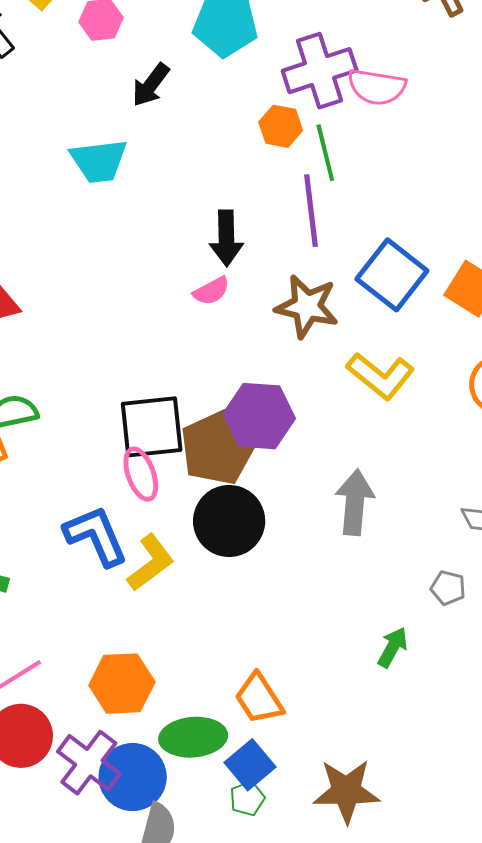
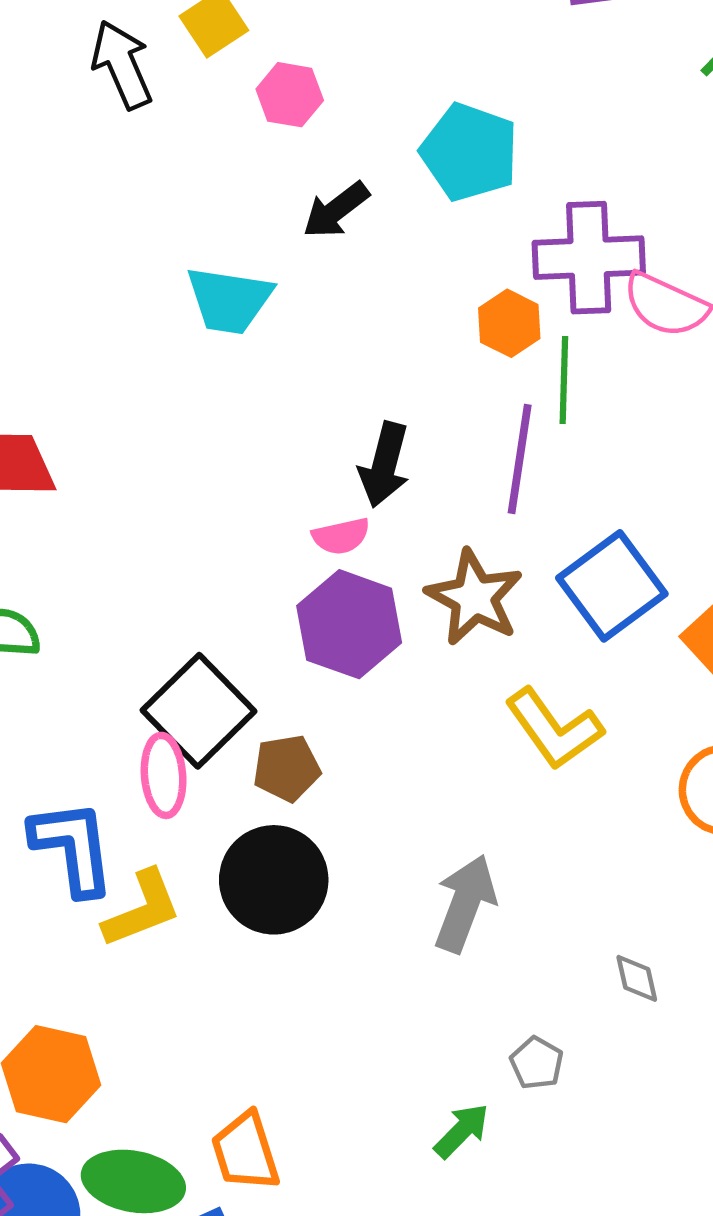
purple hexagon: (259, 416) -> (349, 624), moved
black square: (152, 427) -> (199, 711), turned 36
brown pentagon: (218, 448) -> (287, 768), size x0.6
gray pentagon: (448, 588) -> (537, 1063), moved

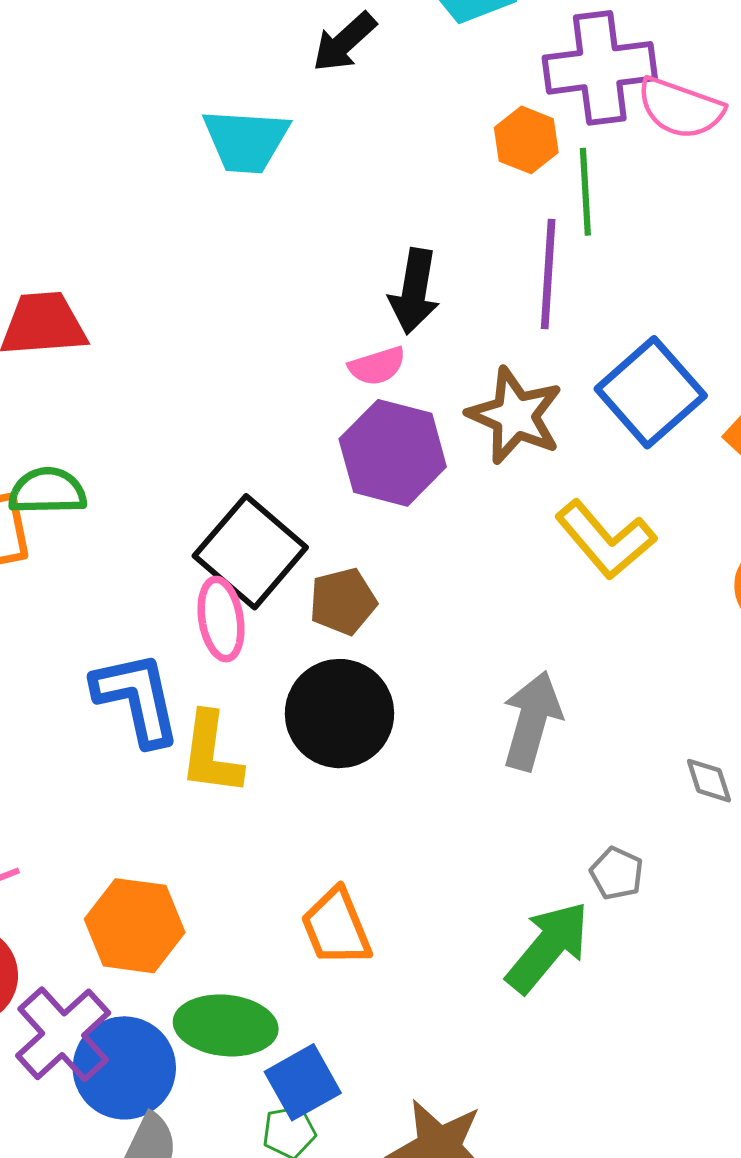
yellow L-shape: (142, 909) -> (211, 754), turned 124
green arrow: (462, 1131) -> (548, 947), size x1.6
orange trapezoid: (245, 1152) -> (336, 927), moved

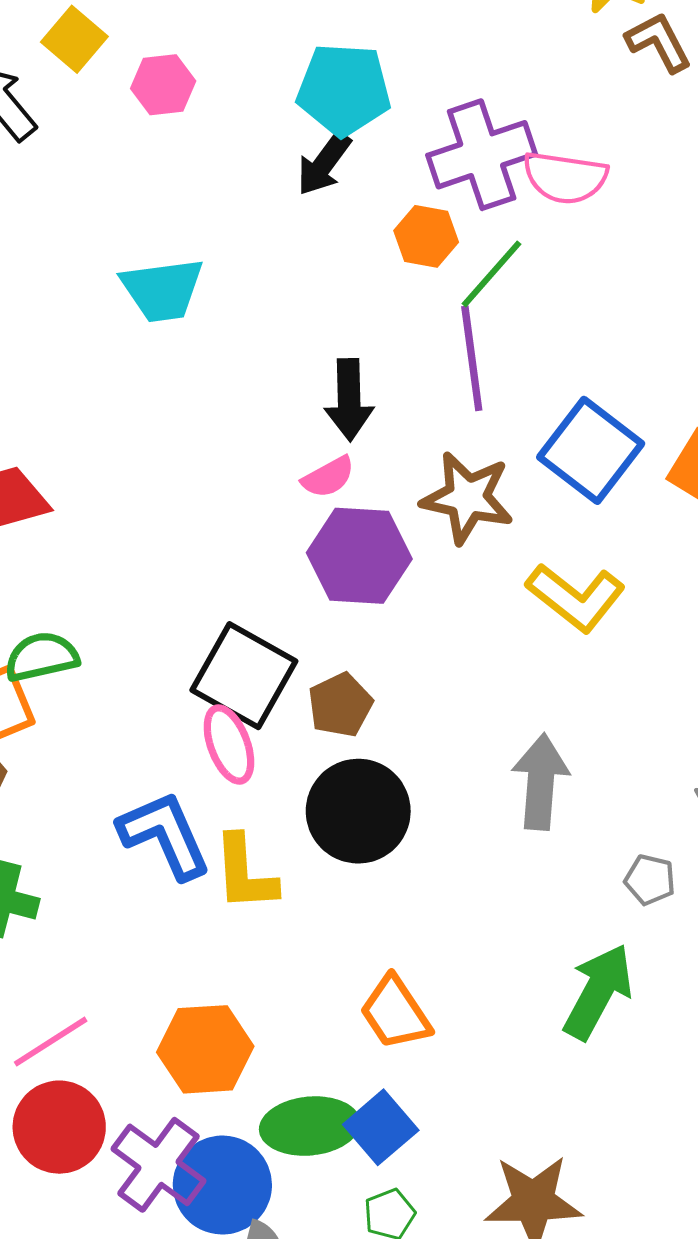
black arrow: (344, 42) -> (324, 164), moved
green line: (585, 192) -> (491, 274), turned 56
gray pentagon: (617, 873) -> (650, 880), moved
blue square: (303, 1082) -> (381, 1127), moved

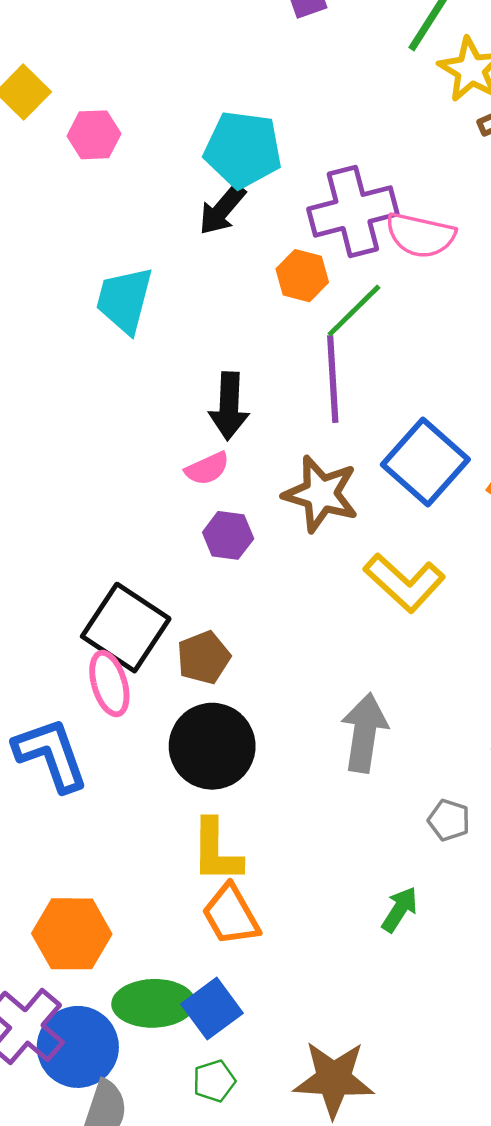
cyan trapezoid: (162, 290) -> (124, 300), moved, turned 108
purple hexagon: (359, 556) -> (228, 535), size x0.6
yellow L-shape: (245, 873) -> (216, 851), moved
green arrow: (598, 992) -> (400, 910), size x0.6

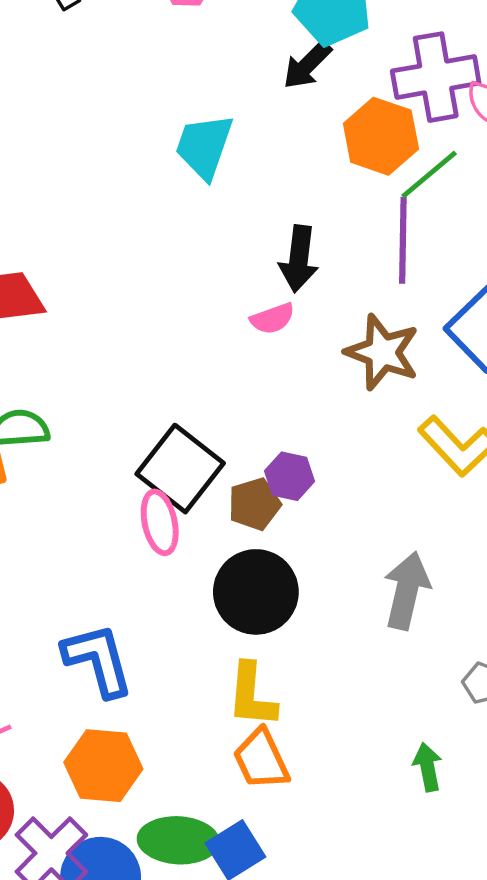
orange hexagon: (302, 276) -> (381, 136), size x1.5
purple hexagon: (228, 535) -> (289, 476), moved
blue L-shape: (51, 754) -> (98, 660), moved
green arrow: (400, 910) -> (428, 767), turned -48

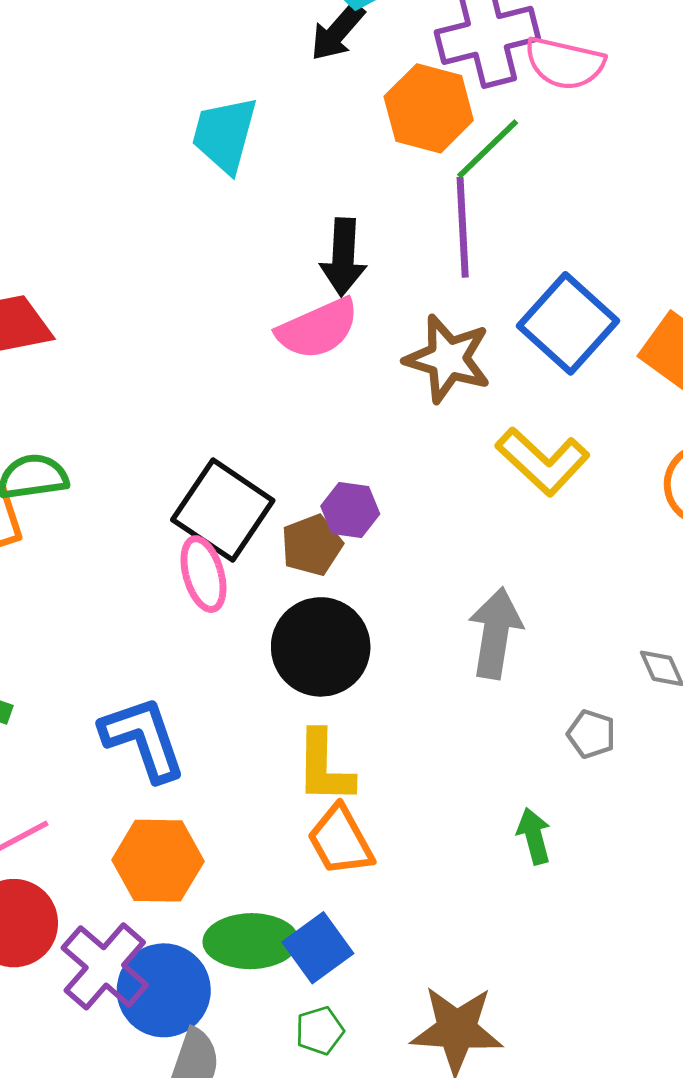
pink semicircle: (272, 319) -> (318, 329), size x1.6

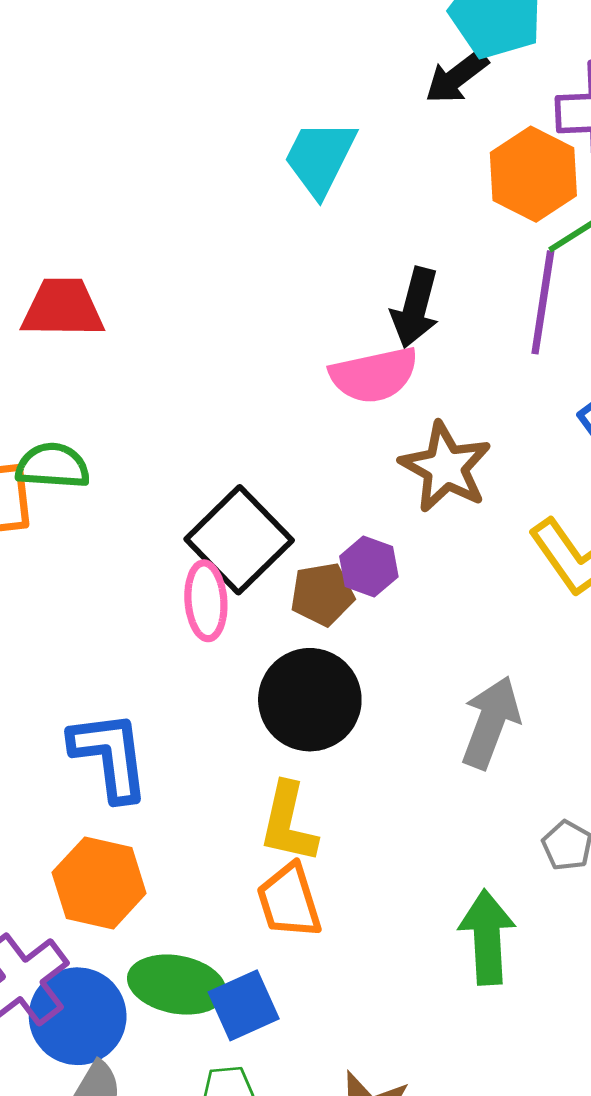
brown star: (448, 359) -> (446, 467), moved
green arrow: (534, 836) -> (487, 937), size x1.6

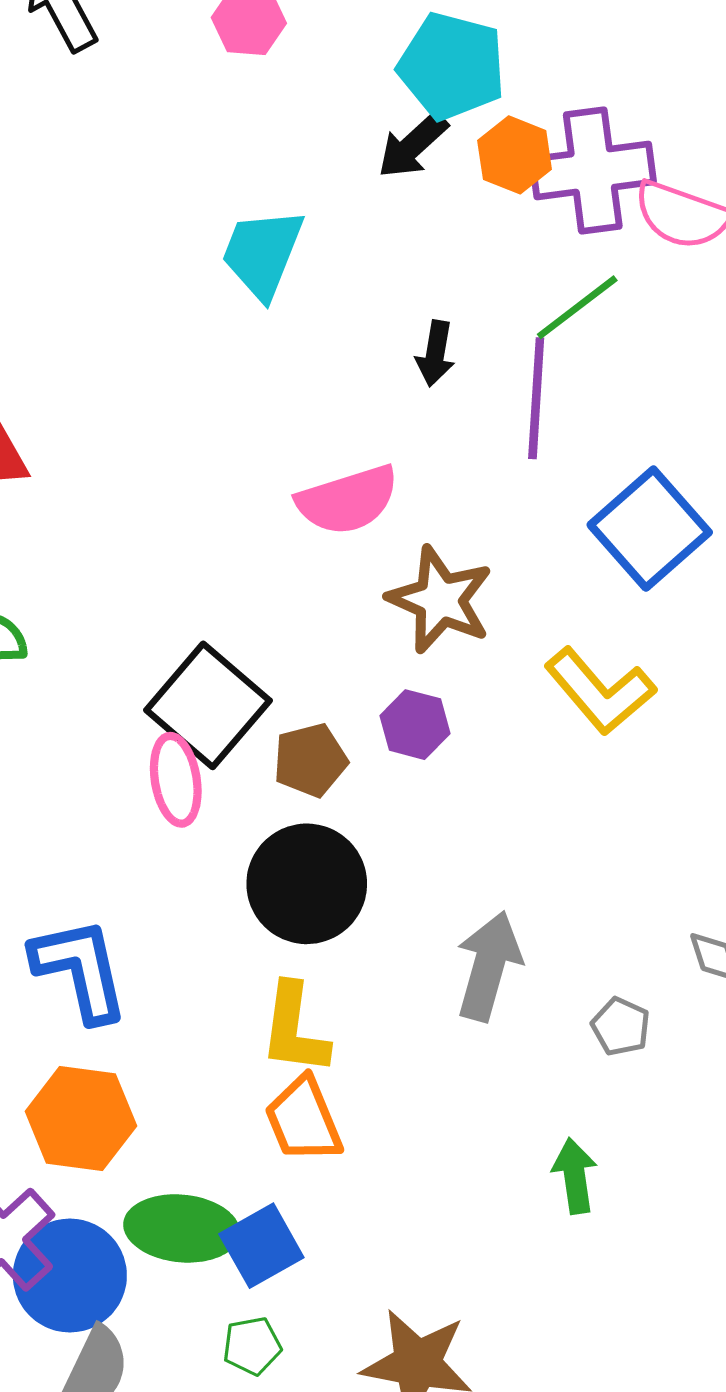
orange hexagon: (533, 174) -> (515, 155), moved, size x0.7
black arrow: (415, 308) -> (435, 354), moved, size x0.7
purple hexagon: (369, 567) -> (415, 725), moved
gray arrow: (491, 722) -> (489, 966), moved
green arrow: (487, 937) -> (575, 1176), moved, size x0.7

